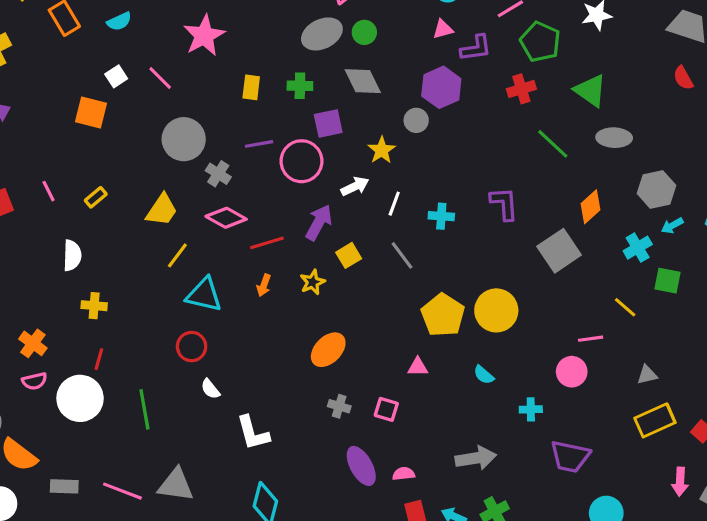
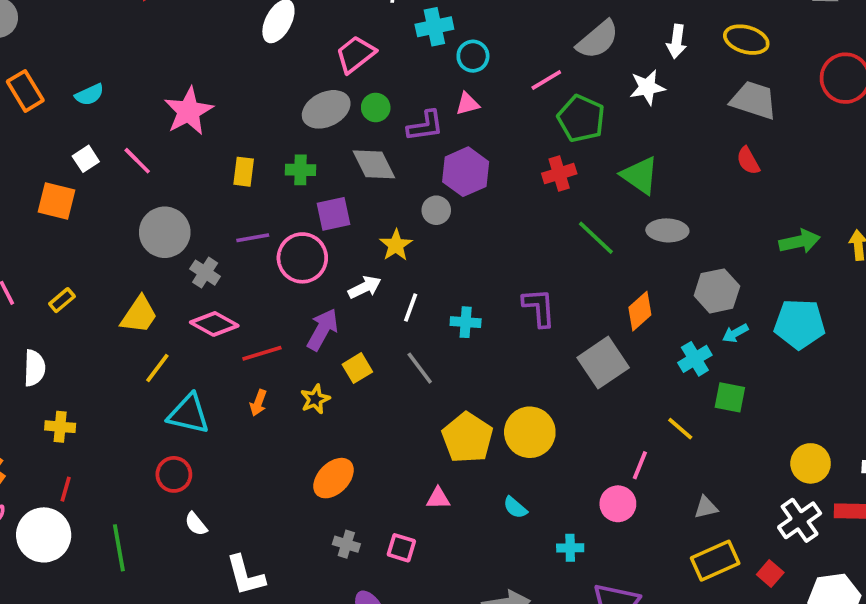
purple L-shape: (476, 48) -> (425, 126), moved
pink line: (591, 339) -> (640, 465), turned -60

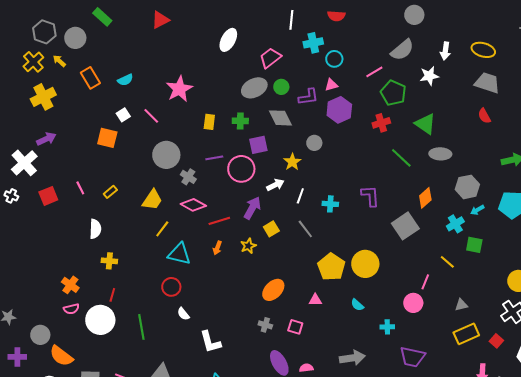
purple hexagon: (466, 172) -> (339, 110), moved
orange ellipse: (334, 478) -> (273, 290), moved

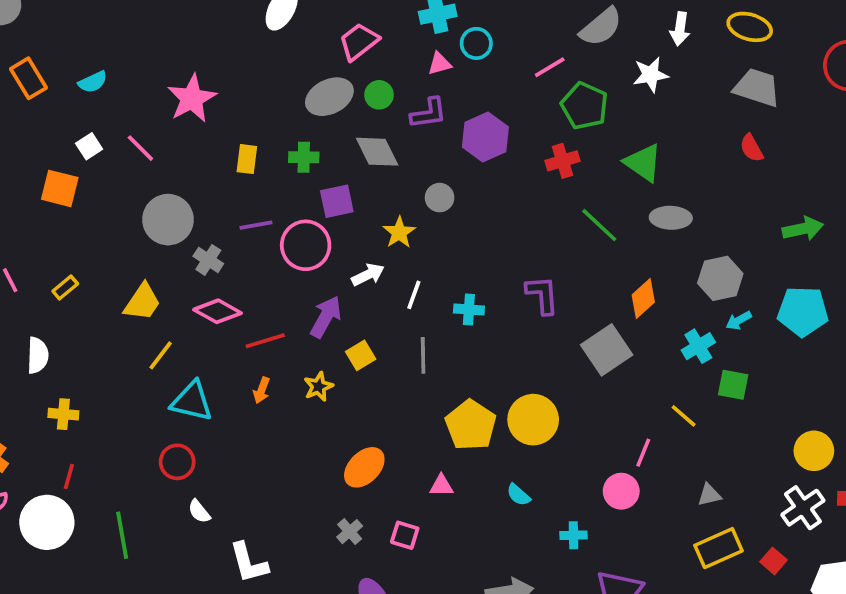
pink triangle: (331, 85) -> (440, 64), moved
gray line: (305, 229) -> (423, 355), turned 36
gray cross: (265, 325) -> (350, 532), turned 32

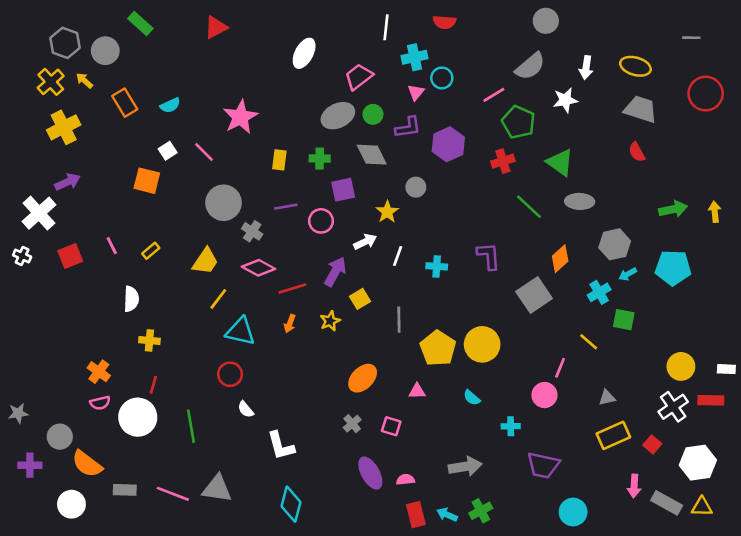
pink triangle: (440, 64) -> (416, 92), turned -36
pink circle: (306, 245) -> (321, 221), size x0.7
gray line: (423, 355) -> (399, 320), moved

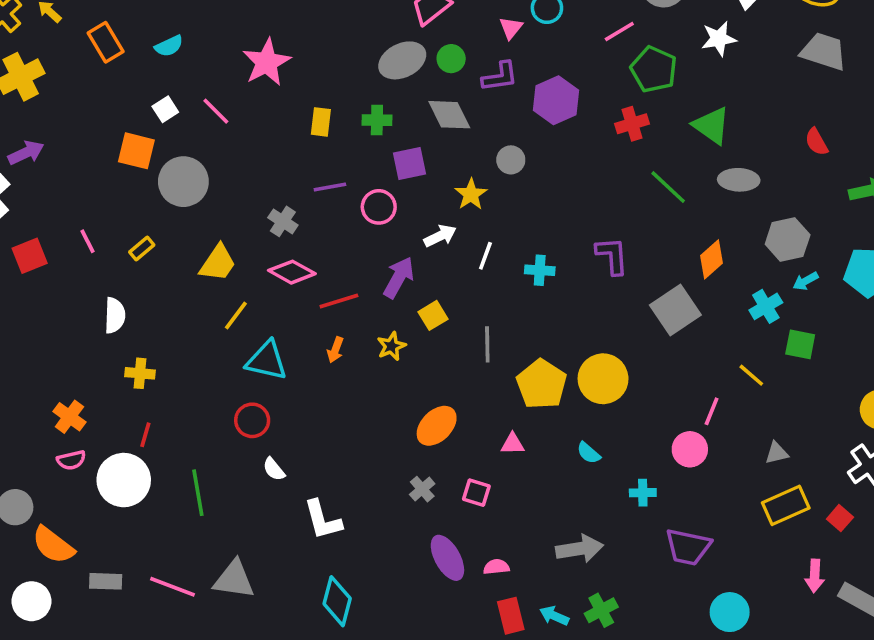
red semicircle: (637, 152) -> (816, 142), moved
gray circle: (224, 203) -> (183, 182), moved

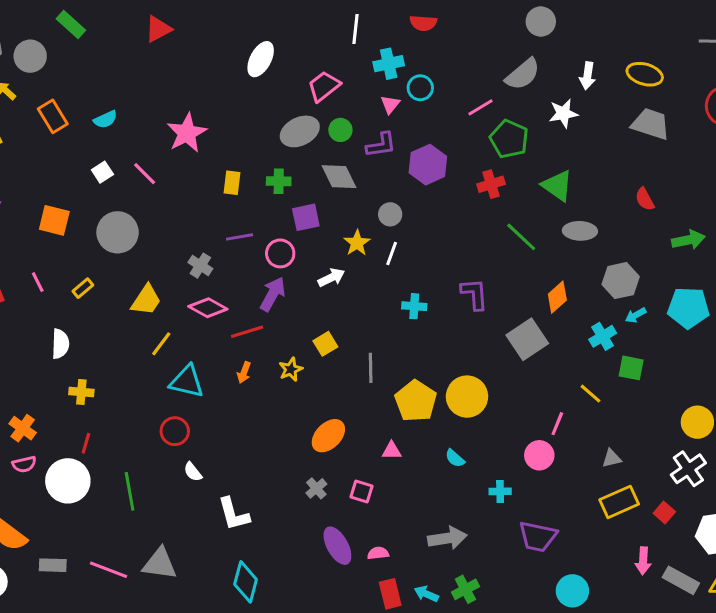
orange square: (136, 151) -> (54, 220), moved
white line: (485, 256) -> (392, 253), moved
purple arrow: (399, 277) -> (273, 294), moved

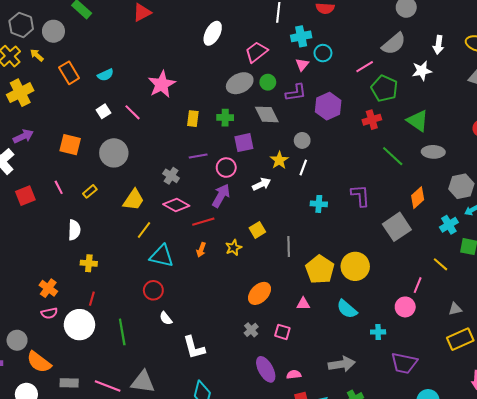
cyan semicircle: (455, 458) -> (347, 309), size x1.5

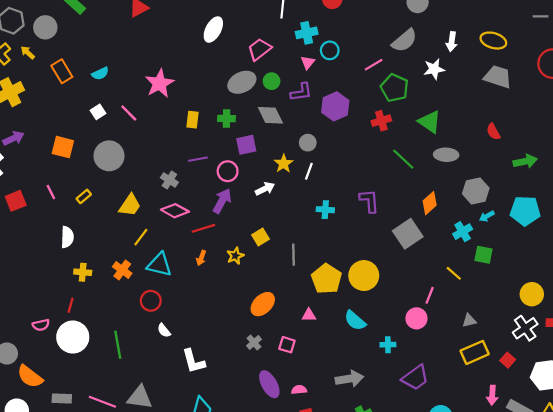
orange cross: (48, 288) -> (122, 270), moved
red line: (92, 299) -> (71, 305), moved
purple trapezoid: (404, 363) -> (415, 378), turned -48

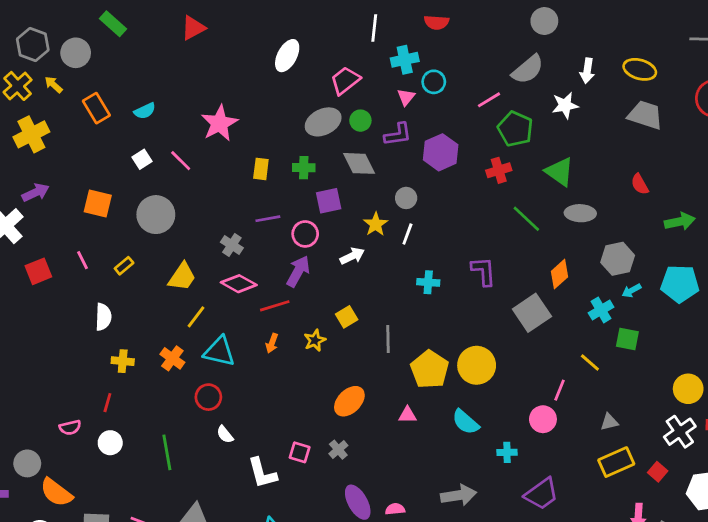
white circle: (73, 337) -> (110, 443), size x0.6
pink square: (287, 345) -> (300, 452), moved

